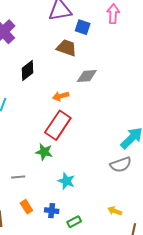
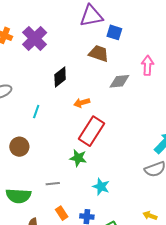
pink arrow: (113, 14) -> (148, 65), moved
orange arrow: (61, 96) -> (82, 103), moved

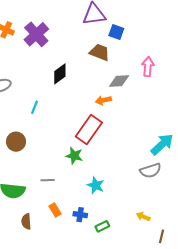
orange arrow: (82, 103) -> (103, 100), moved

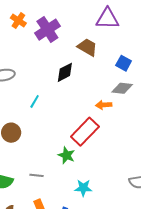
blue square: (116, 32) -> (124, 63), moved
brown trapezoid: (100, 52) -> (87, 47), moved
cyan star: (96, 185) -> (83, 188), turned -30

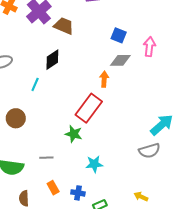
brown trapezoid: (87, 47) -> (64, 26), moved
black diamond: (65, 72) -> (52, 60), moved
orange arrow: (104, 105) -> (104, 79), turned 105

